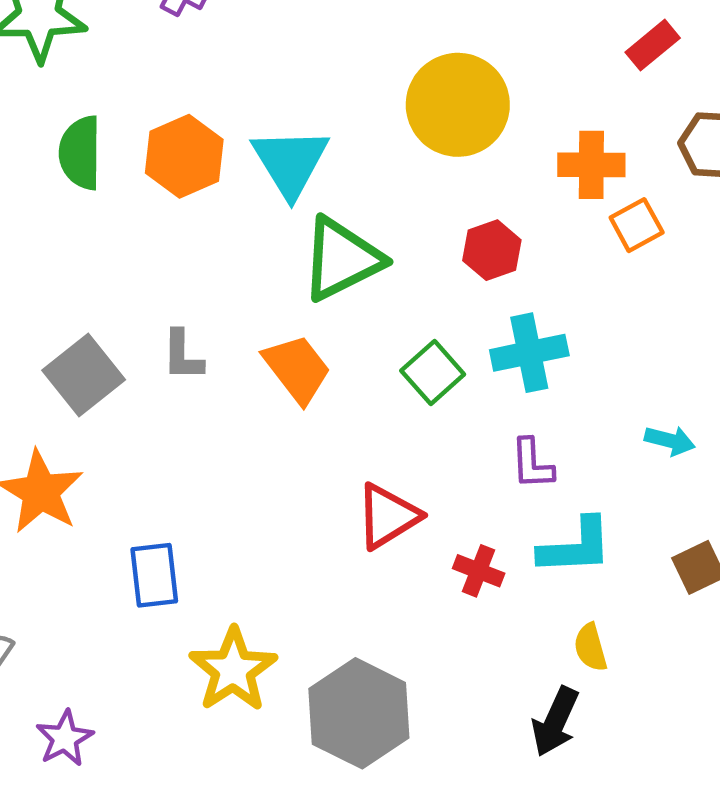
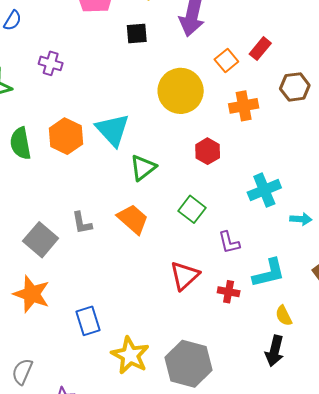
orange square: (637, 225) -> (226, 61), moved
green triangle: (342, 259) -> (143, 168), size x0.7
cyan cross: (529, 353) -> (264, 190), moved
purple L-shape: (532, 464) -> (229, 242), moved

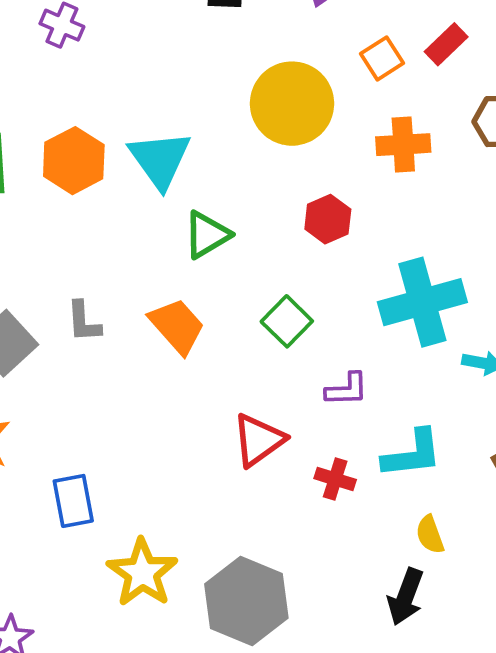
cyan cross: (264, 190) -> (422, 302), size x1.4
purple L-shape: (229, 242) -> (347, 389), turned -85

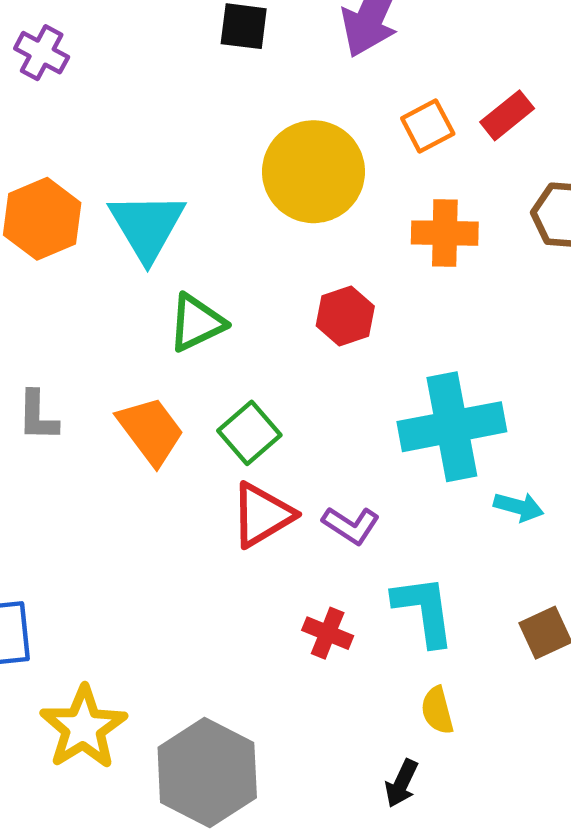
green square: (287, 321) -> (249, 433), moved
purple L-shape: (347, 389) -> (351, 525), turned 30
red triangle: (259, 440) -> (262, 515), moved
cyan L-shape: (412, 454) -> (424, 610), turned -96
black arrow: (406, 597) -> (401, 783), size x0.7

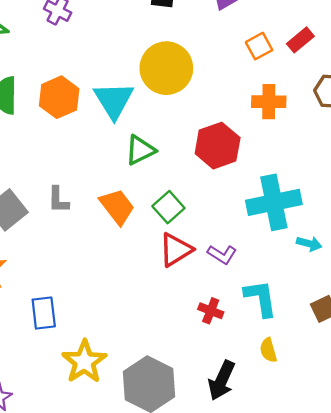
yellow circle: (313, 172) -> (166, 68), moved
red hexagon: (345, 316) -> (218, 146), size x1.5
black arrow: (401, 783) -> (222, 380), moved, size x1.6

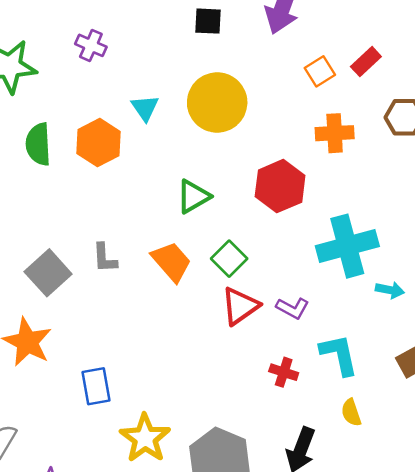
cyan triangle: (114, 100) -> (145, 108), moved, size x0.6

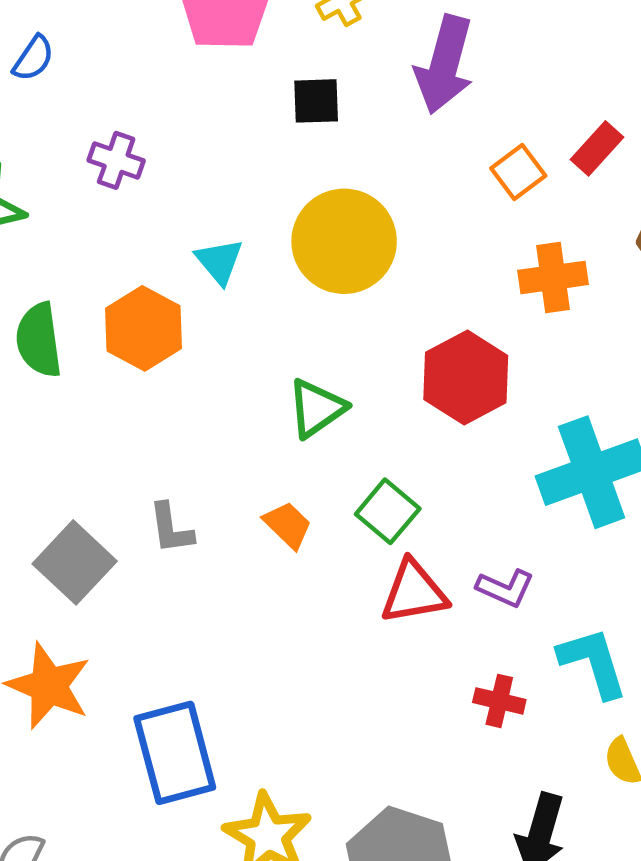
orange trapezoid: (171, 262) -> (288, 525), size x0.7
red triangle: (240, 306) -> (414, 592), turned 30
blue rectangle: (96, 386) -> (175, 753), size x1.5

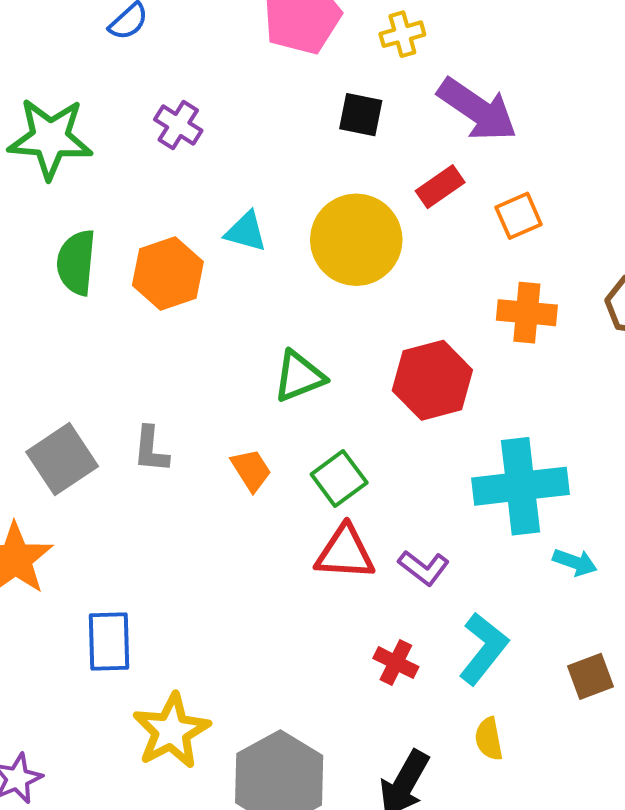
purple arrow: (444, 65) -> (477, 110), turned -84
red rectangle: (597, 148) -> (440, 187), moved
cyan triangle: (219, 261) -> (246, 232), turned -48
cyan L-shape: (593, 662) -> (483, 649), turned 42
blue rectangle: (175, 753) -> (109, 641), size x0.7

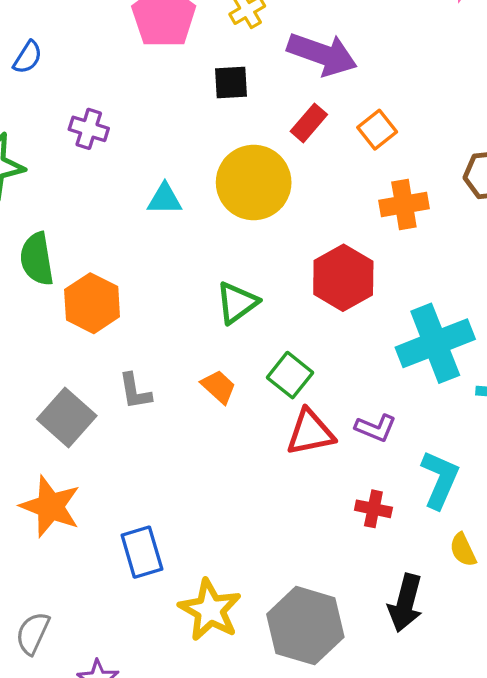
orange hexagon: (168, 274) -> (92, 303), moved

